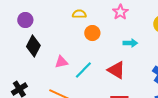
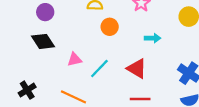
purple circle: (25, 20) -> (45, 12), moved
black diamond: (33, 46) -> (43, 41), turned -60

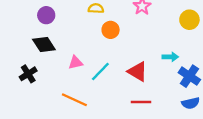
cyan arrow: (153, 38) -> (170, 57), moved
black cross: (27, 90) -> (28, 74), moved

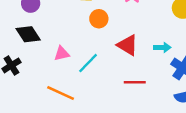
red triangle: (138, 72) -> (128, 45), moved
red line: (141, 102) -> (135, 82), moved

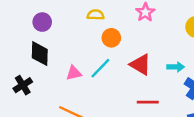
black diamond: (28, 34) -> (40, 54), turned 35
cyan line: (88, 63) -> (100, 68), moved

